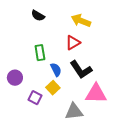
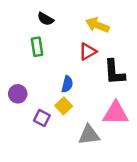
green rectangle: (40, 53) -> (37, 47), moved
blue semicircle: (56, 70) -> (67, 84), turned 40
black L-shape: (81, 70) -> (114, 72), moved, turned 30

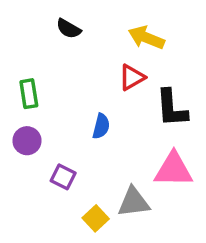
green rectangle: (37, 47) -> (29, 94), moved
yellow square: (64, 106) -> (96, 218), moved

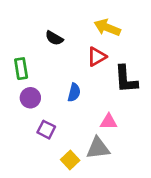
black semicircle: (69, 29) -> (54, 38), moved
purple circle: (27, 141) -> (30, 98), moved
pink triangle: (173, 170) -> (109, 122), moved, size x0.6

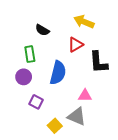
green rectangle: (21, 69) -> (30, 54), moved
blue semicircle: (74, 92) -> (58, 73), size x1.6
gray triangle: (98, 148) -> (77, 116), turned 30

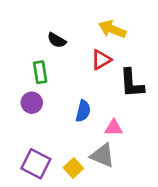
blue semicircle: (58, 73) -> (83, 111), moved, size x0.7
purple square: (36, 102) -> (36, 164), moved, size x1.5

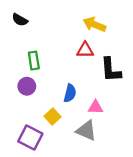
black semicircle: (57, 40) -> (20, 20), moved
red triangle: (101, 60) -> (85, 50), turned 30
yellow square: (73, 168) -> (52, 117), moved

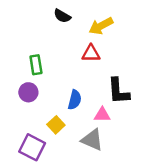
black semicircle: (20, 20) -> (62, 16), moved
yellow arrow: (94, 24) -> (101, 26), turned -50
black L-shape: (111, 70) -> (118, 91), moved

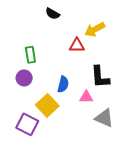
yellow arrow: (101, 26) -> (95, 29), moved
yellow square: (56, 125) -> (47, 105), size x1.5
gray triangle: (92, 140) -> (104, 118), moved

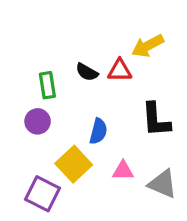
black semicircle: (53, 14) -> (87, 72), moved
pink triangle: (86, 97) -> (123, 171), moved

